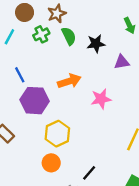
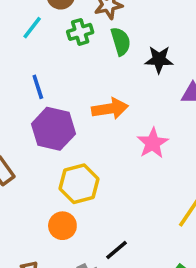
pink star: (101, 99) -> (153, 143), turned -30

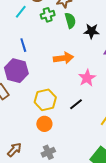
purple hexagon: (53, 129) -> (16, 71), moved
orange circle: (62, 226) -> (44, 124), moved
black line: (117, 250) -> (76, 104), moved

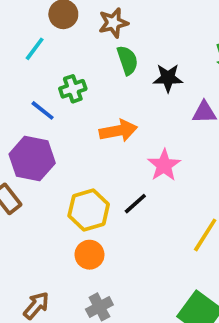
green cross: (48, 15) -> (73, 89), moved
blue line: (23, 45) -> (43, 110), turned -32
black line: (76, 104) -> (135, 204), moved

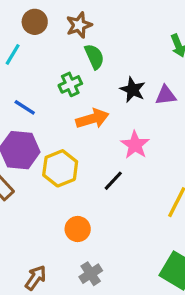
black star: (168, 78) -> (133, 90), moved, turned 30
green cross: (73, 89) -> (70, 84), moved
yellow hexagon: (89, 210) -> (60, 168), moved

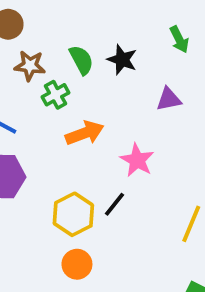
brown star: (79, 25) -> (30, 66), moved, turned 30
black star: (133, 90) -> (122, 60), moved
yellow hexagon: (60, 168) -> (73, 214), moved

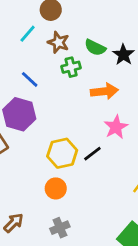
green semicircle: (81, 60) -> (95, 48), turned 130
orange arrow: (85, 133) -> (104, 91), moved

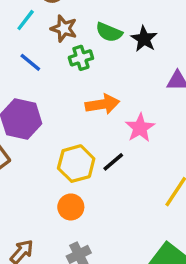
blue line: (30, 79) -> (30, 62), moved
orange arrow: (104, 91) -> (102, 104), moved

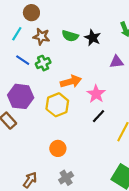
green cross: (81, 58) -> (43, 63), moved
black line: (113, 162) -> (99, 116), moved
yellow hexagon: (76, 164) -> (57, 105), moved

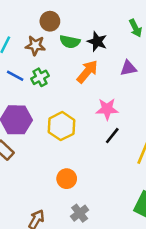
brown circle: (31, 13) -> (50, 21), moved
orange arrow: (71, 82) -> (87, 72), moved, turned -30
pink star: (96, 94) -> (107, 109), turned -30

